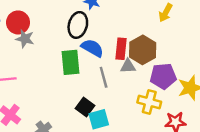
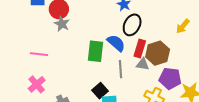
black ellipse: (78, 25) -> (132, 25), moved

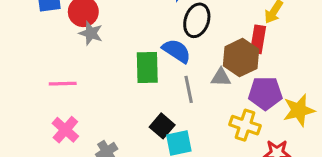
red rectangle: (140, 48) -> (258, 39), moved

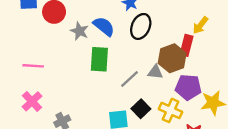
gray star: (91, 33) -> (80, 31), moved
blue semicircle: (177, 51) -> (104, 26), moved
gray line: (189, 89) -> (130, 79), turned 54
black square: (162, 126) -> (141, 109), moved

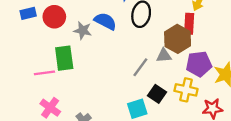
green rectangle: (99, 59) -> (64, 58), moved

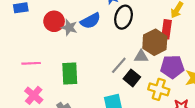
red circle: (54, 17) -> (54, 21), moved
blue semicircle: (105, 21) -> (90, 21), turned 120
green rectangle: (64, 58) -> (70, 73), moved
black square: (157, 94) -> (132, 78), moved

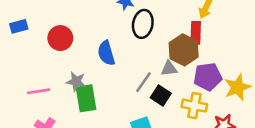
blue semicircle: (90, 21) -> (106, 53), moved, turned 108
gray star: (69, 27) -> (76, 81), moved

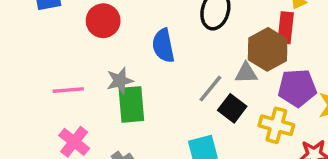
gray star: (76, 81) -> (120, 81), turned -30

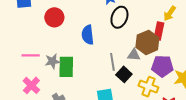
gray star: (120, 81) -> (52, 61), moved
gray line: (210, 89) -> (112, 62), turned -54

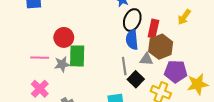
red circle: (54, 17) -> (64, 37), moved
red rectangle: (159, 31) -> (153, 29), moved
blue semicircle: (88, 35) -> (132, 40), moved
green rectangle: (66, 67) -> (77, 56), moved

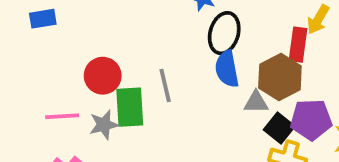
red rectangle: (153, 29) -> (298, 45), moved
gray line: (124, 66) -> (165, 85), moved
black square: (136, 79) -> (279, 128), moved

